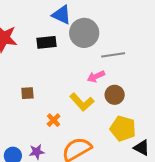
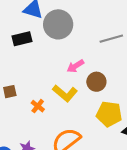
gray line: (113, 55) -> (111, 39), moved
orange cross: (54, 120) -> (38, 106), moved

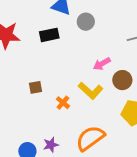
gray circle: (58, 24) -> (86, 22), size x0.6

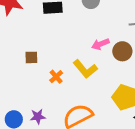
brown circle: (122, 80) -> (122, 51), moved

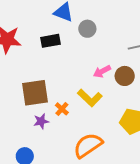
brown square: (31, 57) -> (35, 93), size x2.0
purple star: (38, 117) -> (41, 121), moved

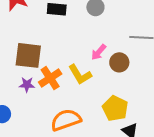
pink arrow: (102, 71) -> (99, 52), turned -36
orange cross: (62, 109) -> (50, 78), size x1.6

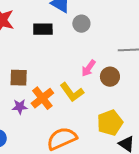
brown square: (28, 55) -> (19, 78), size x0.7
yellow pentagon: (115, 108) -> (110, 123), turned 30

